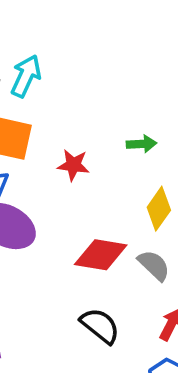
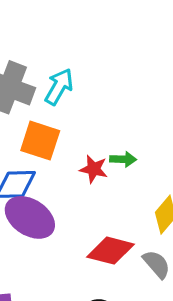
green arrow: (142, 144) -> (123, 159), moved

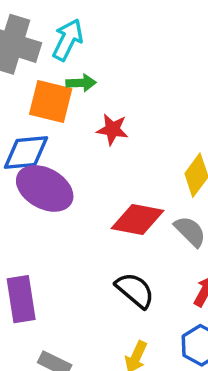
green arrow: (123, 159) -> (81, 83), moved

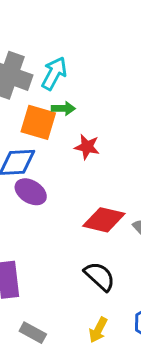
purple ellipse: (45, 188) -> (31, 192), size x0.7

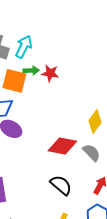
red star: (87, 147) -> (50, 73), moved

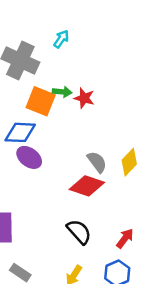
cyan arrow: (24, 47) -> (61, 39), moved, size x0.7
gray semicircle: (91, 153) -> (97, 162), moved

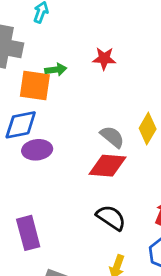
red star: (84, 98) -> (104, 58), moved
purple ellipse: (29, 157) -> (37, 150), turned -30

